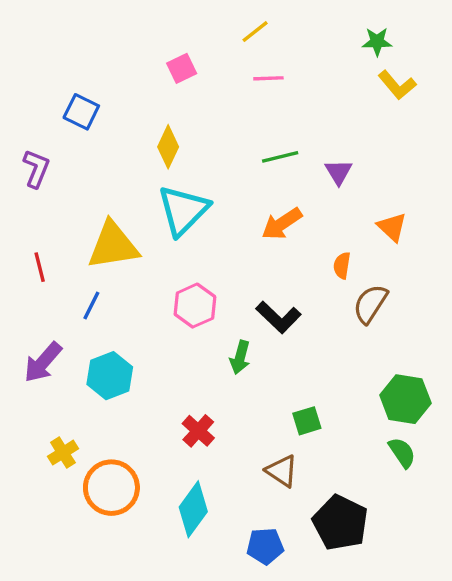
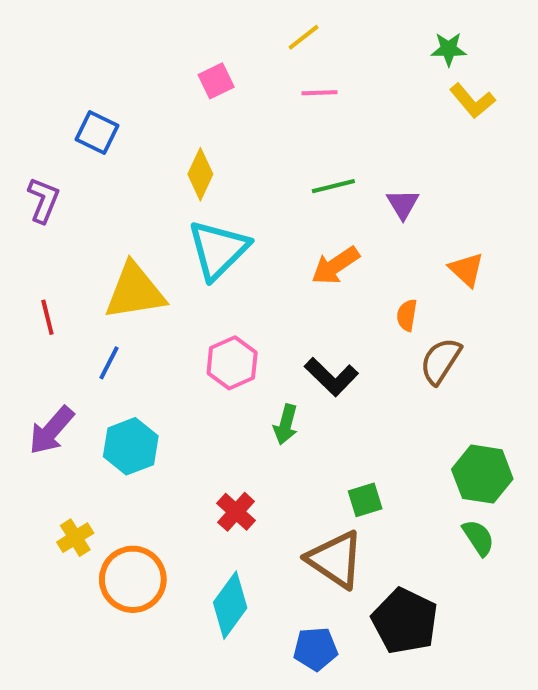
brown triangle: (282, 471) -> (335, 559), size x1.5

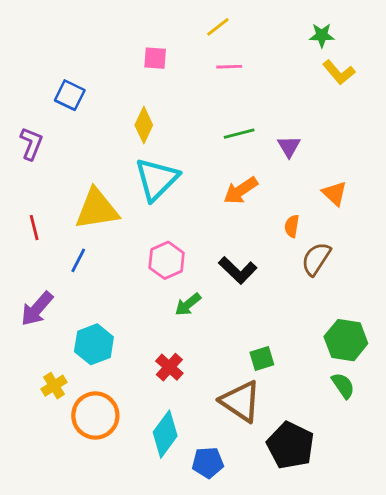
pink square: (216, 81) -> (155, 58), turned 30
green arrow: (286, 424) -> (188, 304), moved, turned 36
cyan hexagon: (131, 446) -> (94, 344), moved
blue pentagon: (315, 649) -> (208, 462), moved

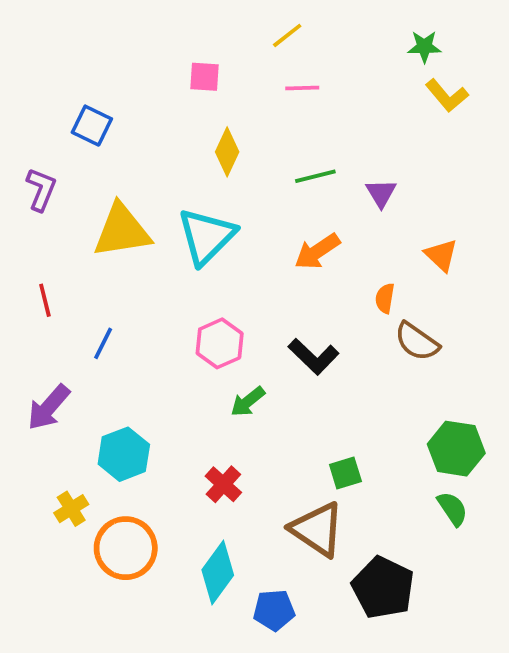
yellow diamond: (144, 125) -> (227, 152), moved
yellow triangle: (97, 209) -> (122, 231), moved
brown semicircle: (316, 259) -> (417, 342), turned -88

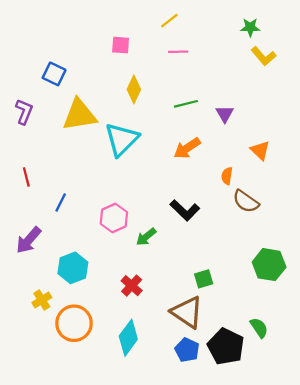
yellow triangle: (122, 231) -> (80, 115), moved
pink hexagon: (220, 343) -> (114, 218), moved
green semicircle: (452, 509) -> (259, 328), moved
blue pentagon: (274, 610) -> (187, 350), moved, turned 30

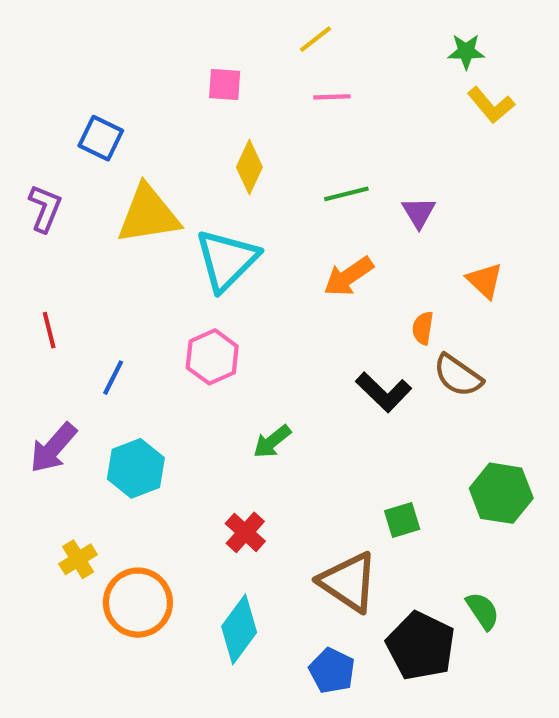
black L-shape: (185, 210) -> (384, 392), moved
pink hexagon: (114, 218) -> (212, 357), moved
cyan hexagon: (73, 268) -> (136, 468), moved
green square: (204, 279) -> (402, 520), moved
blue pentagon: (187, 350) -> (332, 671), moved

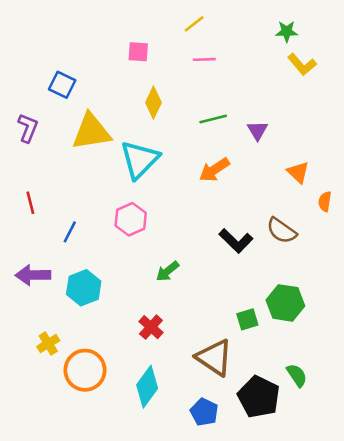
orange semicircle: (423, 328) -> (325, 201), moved
purple arrow: (53, 448) -> (33, 275), turned 48
green hexagon: (501, 493) -> (285, 303), moved

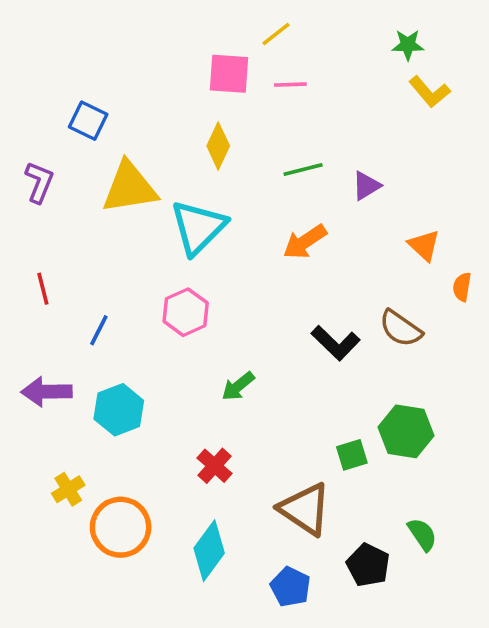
pink square: (138, 52) -> (229, 74), moved, size x1.4
purple triangle: (258, 130) -> (366, 186), turned 30
black pentagon: (259, 397) -> (368, 565), size x0.7

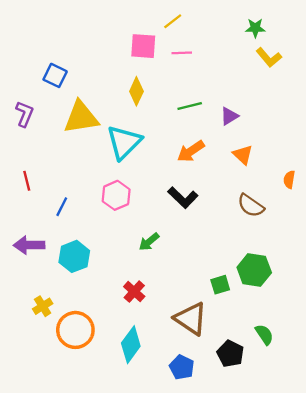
orange triangle: (424, 245) -> (243, 155), moved
black L-shape: (336, 343) -> (183, 198), moved

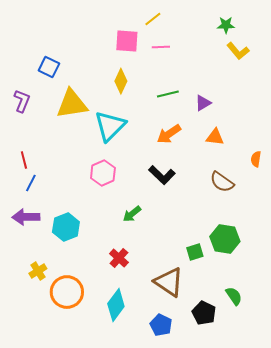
orange triangle: (243, 155) -> (215, 137), turned -36
blue line: (62, 207) -> (31, 183), moved

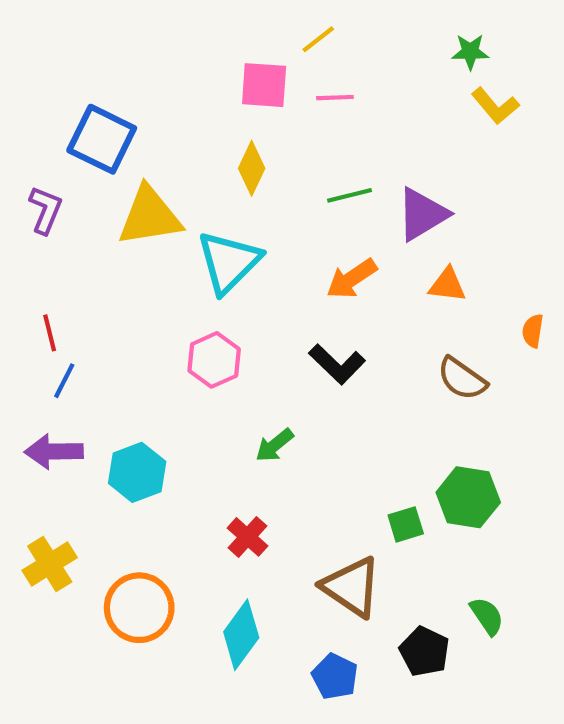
blue square: (49, 67) -> (102, 139), size x1.5
purple triangle: (203, 103) -> (422, 214), size x1.6
yellow cross: (38, 271) -> (50, 564), moved, size x1.4

